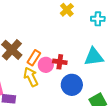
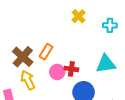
orange rectangle: (34, 58) -> (46, 52), moved
yellow arrow: (31, 77) -> (28, 80), moved

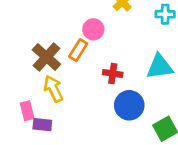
pink circle: (57, 72) -> (93, 29), moved

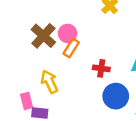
pink circle: (93, 29) -> (68, 33), moved
brown cross: (46, 57) -> (43, 36), moved

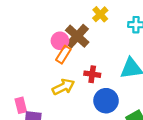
brown cross: (43, 36) -> (77, 36), moved
yellow arrow: (49, 82) -> (63, 87), moved, turned 90

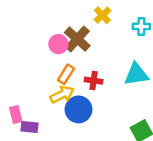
orange rectangle: (63, 55) -> (66, 74), moved
blue circle: (106, 101) -> (79, 109), moved

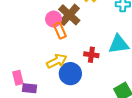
orange rectangle: (66, 74) -> (60, 31), moved, turned -56
red cross: (94, 81) -> (91, 55), moved

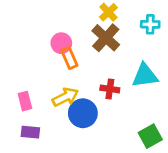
brown cross: (69, 15) -> (106, 38), moved
pink rectangle: (18, 78) -> (25, 101), moved

